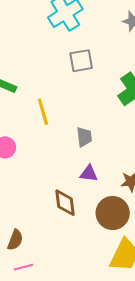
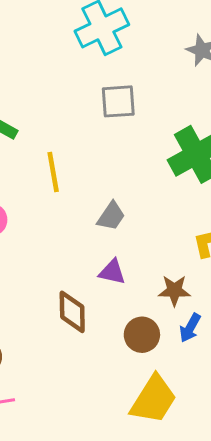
gray trapezoid: (84, 137) -> (111, 216), turned 35
brown circle: (113, 213) -> (142, 335), size x0.7

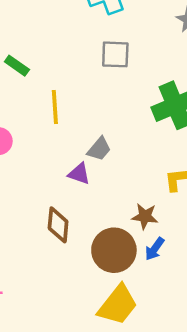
purple triangle: (112, 272) -> (79, 174), moved
brown circle: (142, 335) -> (114, 250), size x1.5

